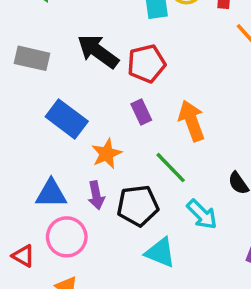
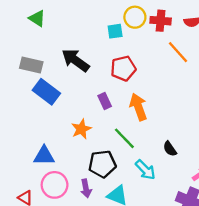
red pentagon: (146, 64) -> (123, 68), moved
blue rectangle: (67, 119) -> (46, 92), moved
purple arrow: (96, 195) -> (86, 188), moved

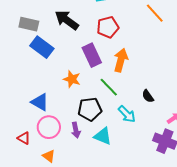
purple rectangle: (105, 101) -> (92, 55), size x1.6
orange arrow: (138, 107) -> (121, 60), turned 35
orange star: (81, 129) -> (72, 79), turned -30
blue triangle: (44, 156) -> (40, 102), turned 30

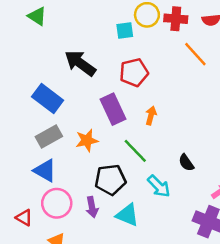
gray rectangle: (29, 24) -> (49, 136), moved, turned -42
orange arrow: (121, 60) -> (151, 116), size x0.6
orange star: (72, 79) -> (87, 140), turned -30

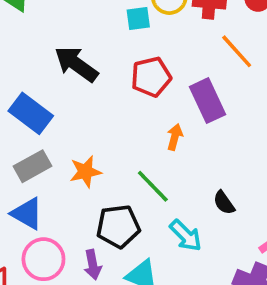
purple rectangle: (113, 109) -> (208, 101), moved

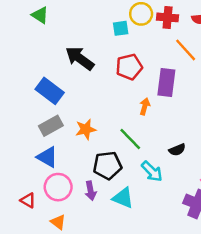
purple rectangle: (208, 101) -> (166, 82), turned 32
black semicircle: (224, 203) -> (177, 150), turned -77

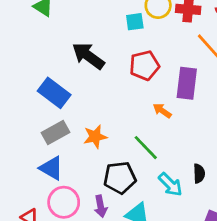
orange arrow: (145, 106) -> (162, 111), turned -70
black semicircle: (177, 150) -> (199, 174), moved, turned -70

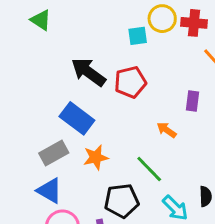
red pentagon: (144, 65) -> (130, 82), moved
purple rectangle: (187, 83) -> (193, 101), size x0.6
blue rectangle: (54, 93) -> (77, 118), moved

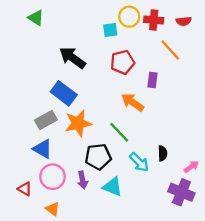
red pentagon: (130, 82) -> (123, 62), moved
orange arrow: (167, 130) -> (133, 102), size x1.5
orange star: (96, 157) -> (78, 123), size x1.4

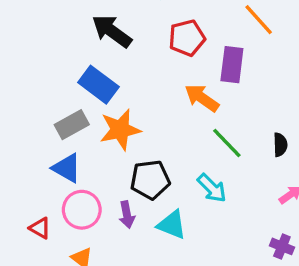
purple rectangle: (153, 80) -> (232, 65), size x1.5
green line: (119, 132) -> (227, 143), moved
black semicircle: (163, 153) -> (280, 145), moved
purple cross: (181, 192) -> (282, 246), moved, size x0.6

